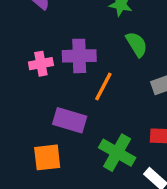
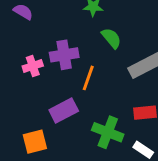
purple rectangle: (70, 120) -> (64, 110), turned -36
orange square: (47, 157) -> (35, 142), moved

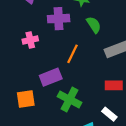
purple cross: (64, 55) -> (59, 19), moved
green cross: (108, 132) -> (69, 99), moved

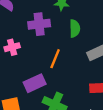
green semicircle: (94, 25) -> (75, 28), turned 36

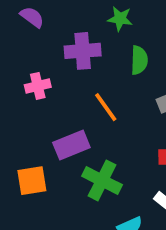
orange line: (55, 59) -> (106, 107), turned -60

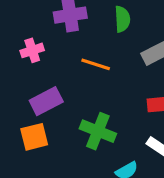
orange line: (106, 107) -> (96, 64), turned -32
purple rectangle: (71, 145) -> (46, 101), moved

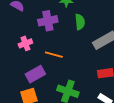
orange line: (96, 64) -> (54, 55), moved

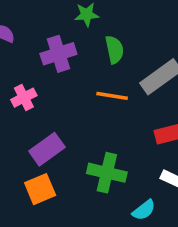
orange line: (54, 55) -> (112, 96), moved

